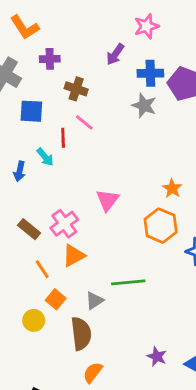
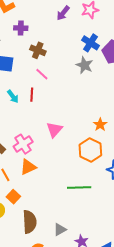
purple arrow: (115, 54) -> (63, 13), moved
blue cross: (150, 73) -> (90, 43), turned 30
red line: (63, 138) -> (32, 95), moved
green line: (128, 282) -> (79, 188), moved
gray triangle: (95, 301) -> (60, 229), moved

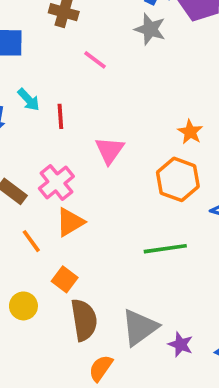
pink line: (42, 74) -> (95, 60), moved
red line: (32, 95) -> (60, 116), moved
orange square: (13, 197) -> (65, 279), moved
gray triangle: (60, 229) -> (140, 327), size x1.6

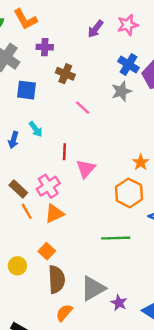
gray star: (150, 29) -> (121, 91), turned 30
red line: (60, 116) -> (64, 152), moved
orange line: (31, 241) -> (27, 211), moved

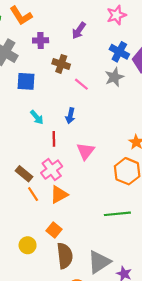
purple arrow: (95, 29) -> (79, 31), moved
pink line: (83, 108) -> (81, 84), moved
blue arrow: (13, 140) -> (70, 116), moved
red line: (64, 152) -> (54, 139), moved

